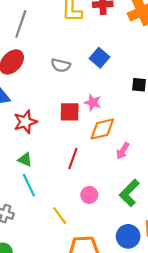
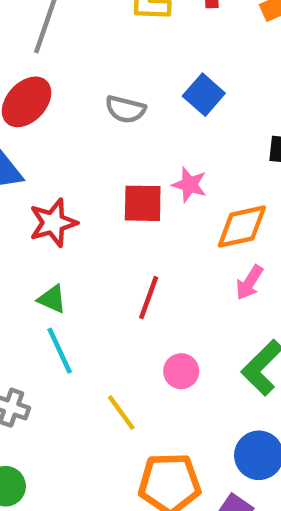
orange diamond: (102, 129) -> (242, 227), moved

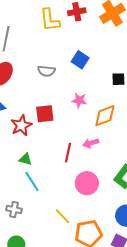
red square: (143, 203) -> (45, 114), moved
pink arrow: (249, 283) -> (91, 143), moved, turned 49
pink circle: (181, 371) -> (87, 183), size x1.5
yellow line: (121, 413) -> (63, 216), moved

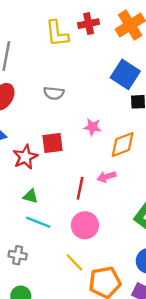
blue square: (80, 60) -> (125, 74), moved, size x1.4
cyan line: (32, 181) -> (38, 222), turned -35
pink circle: (87, 183) -> (85, 225), moved

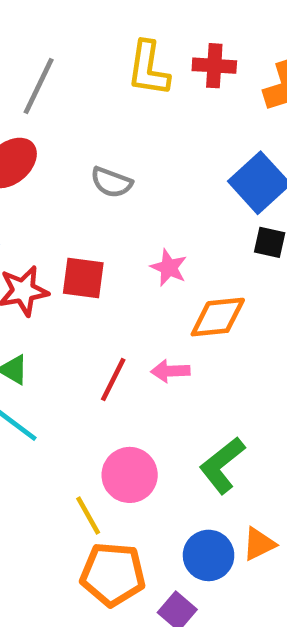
pink circle: (85, 225) -> (130, 475), moved
yellow line: (74, 262) -> (88, 515), moved

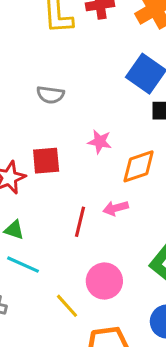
yellow line: (88, 515) -> (67, 306), moved

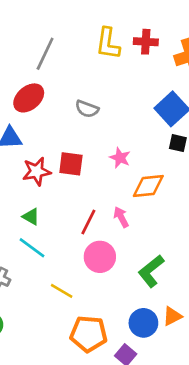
pink arrow: (116, 208) -> (121, 217), turned 65
pink circle: (104, 281) -> (100, 257), moved
yellow line: (67, 306) -> (62, 291), turned -30

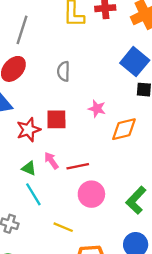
gray semicircle: (87, 109) -> (64, 71), turned 78
pink arrow: (121, 217) -> (51, 161), moved
red line: (88, 222) -> (78, 166), turned 60
cyan line: (32, 248) -> (33, 194), turned 30

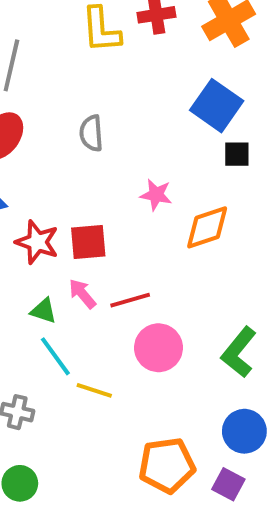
red square: (56, 119) -> (88, 242), moved
red star: (28, 130) -> (37, 242), turned -30
yellow line: (63, 227) -> (94, 390), moved

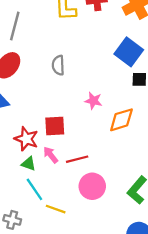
red star: (37, 242) -> (26, 139), moved

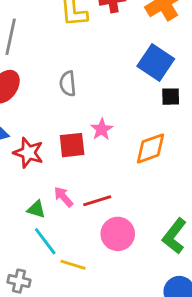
pink star: (93, 101) -> (102, 129), moved, turned 30
red square: (55, 126) -> (72, 145), moved
red star: (26, 139) -> (28, 153), moved

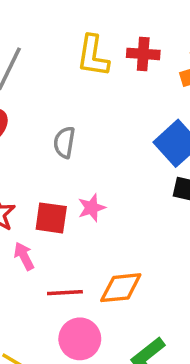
orange diamond: (151, 148) -> (121, 288), moved
pink arrow: (63, 197) -> (24, 256), moved

